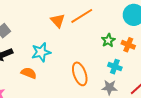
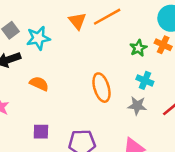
orange cross: (128, 45) -> (163, 45), moved
cyan star: (41, 52) -> (38, 38), moved

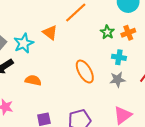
orange triangle: (77, 21) -> (50, 33), moved
orange cross: (163, 45) -> (128, 33), moved, turned -32

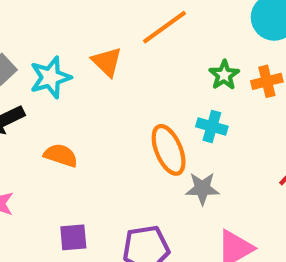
cyan cross: (119, 57) -> (212, 126), moved
gray star: (117, 79) -> (202, 188), moved

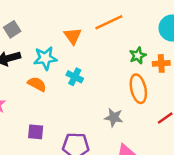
cyan star: (50, 77) -> (45, 58), moved
cyan cross: (212, 126) -> (75, 77), moved
orange ellipse: (169, 150) -> (138, 89), moved

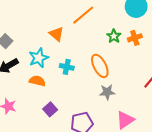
orange ellipse: (138, 89) -> (100, 66), moved
purple square: (36, 132) -> (50, 109), moved, turned -32

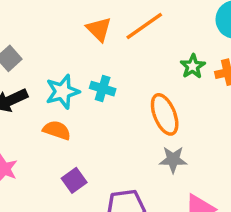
orange triangle: (56, 34) -> (99, 29), moved
cyan cross: (67, 67) -> (103, 89), moved

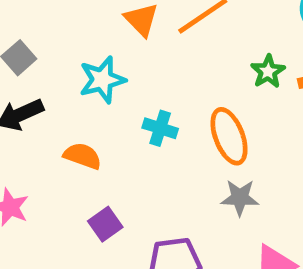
cyan cross: (103, 89) -> (160, 128), moved
cyan star: (63, 92) -> (102, 80), moved

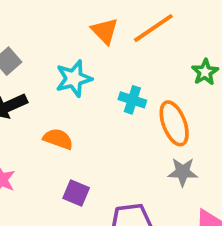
cyan cross: (160, 128) -> (132, 100), moved
purple square: (105, 224) -> (76, 193), turned -32

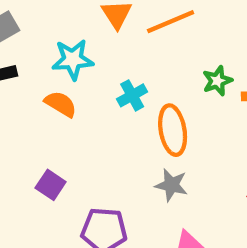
cyan cross: (132, 100) -> (132, 95), turned 32
orange semicircle: (58, 139) -> (61, 104), moved

